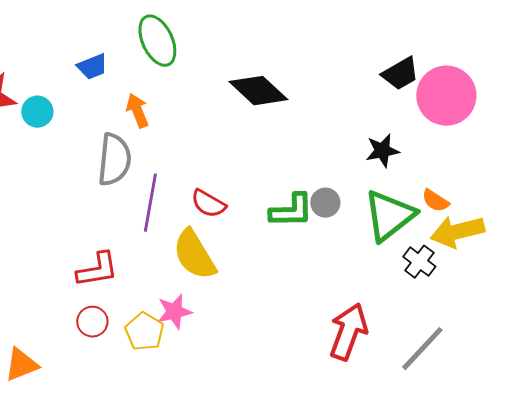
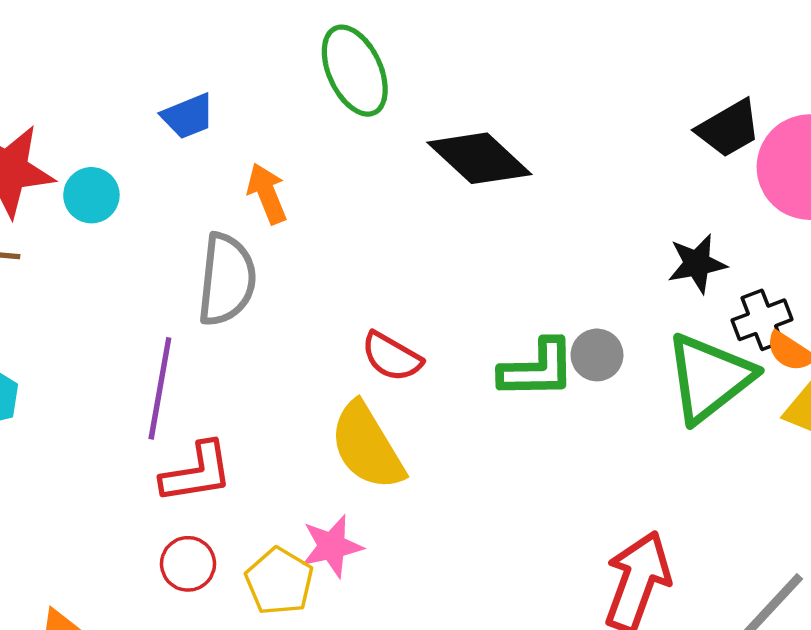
green ellipse: (157, 41) -> (355, 71), moved
purple line: (150, 203) -> (160, 388), moved
black cross: (419, 262) -> (762, 320), moved, turned 32

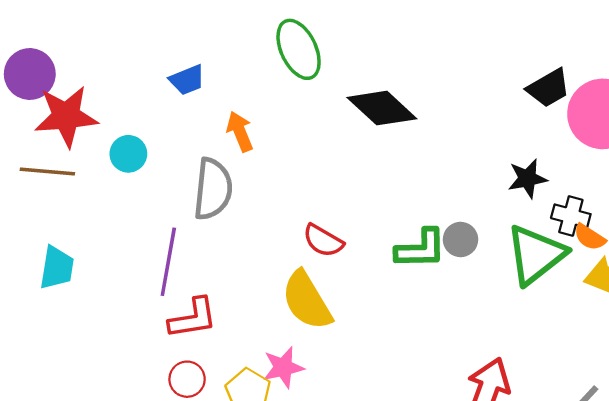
cyan circle: (91, 195) -> (128, 154), moved
black cross: (762, 320) -> (571, 216), turned 36

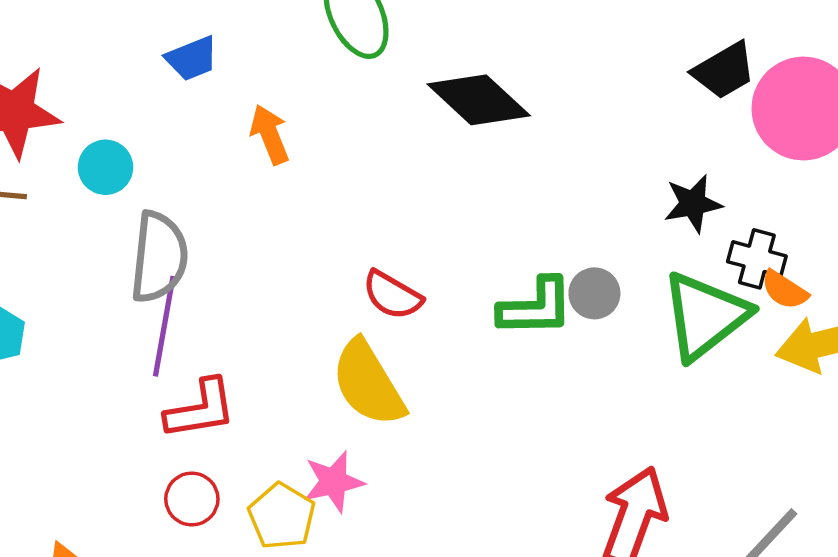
gray semicircle: (213, 189) -> (159, 257), moved

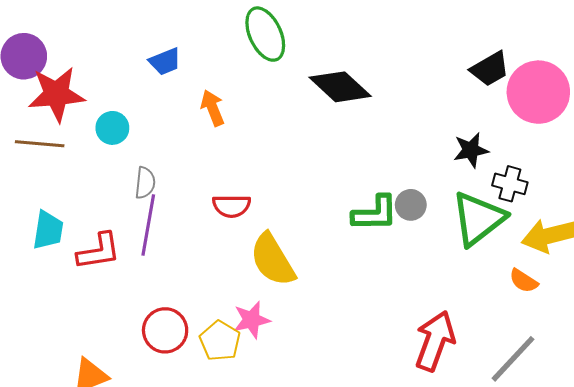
gray semicircle: (159, 257) -> (145, 183), size x0.6
orange semicircle: (784, 290) -> (524, 281), moved
red semicircle: (392, 295) -> (232, 206), moved, turned -30
red L-shape: (201, 409) -> (99, 251), moved
red circle: (192, 499) -> (165, 330), size x1.4

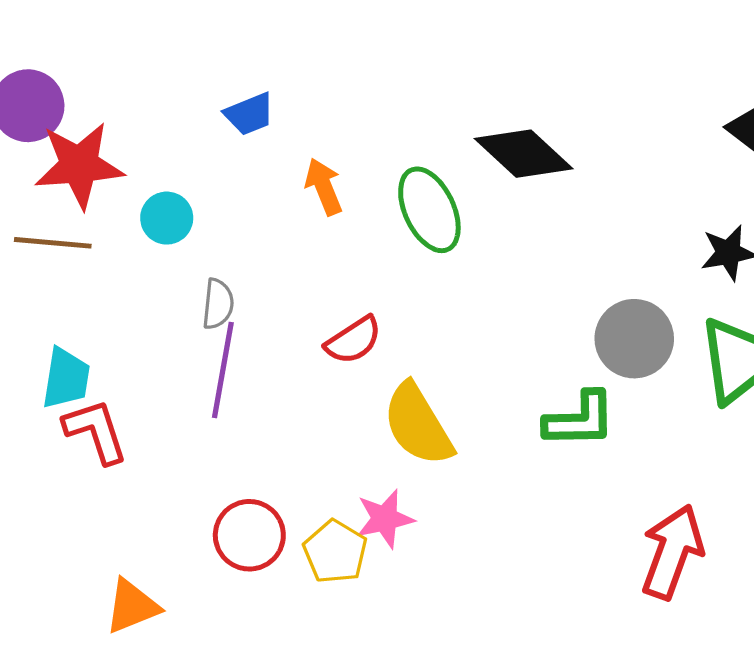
green ellipse: (265, 34) -> (429, 210), moved
gray circle: (411, 205) -> (634, 339), size x1.6
red semicircle: (232, 206) -> (353, 340), turned -33
green L-shape: (375, 213) -> (580, 420), moved
red L-shape: (99, 251) -> (96, 431), moved, turned -99

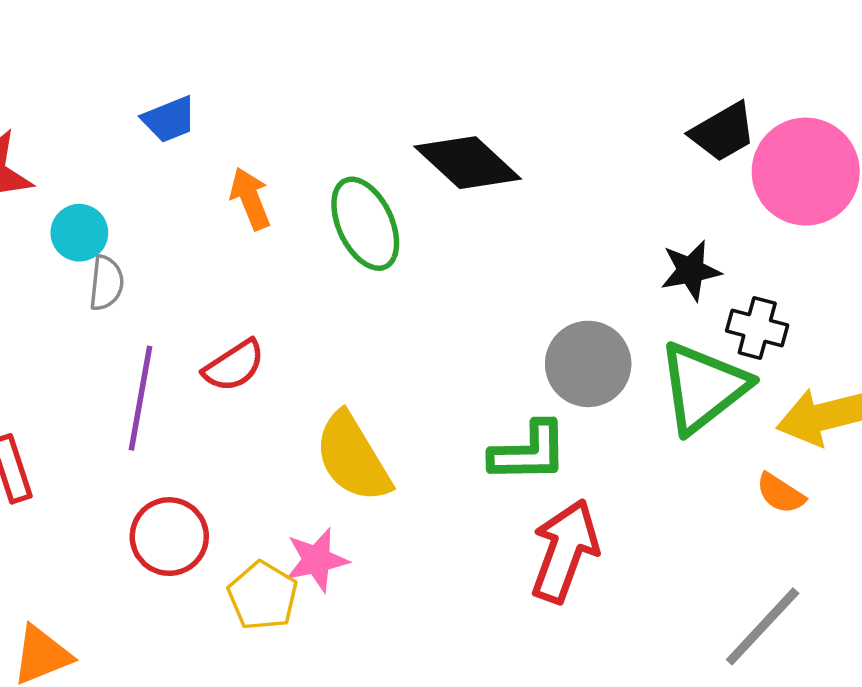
gray semicircle: (218, 304) -> (106, 283), moved
red semicircle: (353, 340) -> (234, 366), moved
red circle: (249, 535) -> (169, 537), moved
red arrow: (672, 552) -> (565, 551), moved

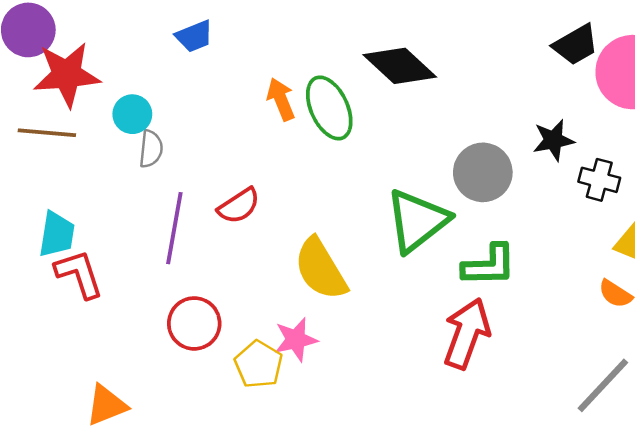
orange arrow: (250, 199) -> (281, 99), moved
gray circle: (588, 364) -> (483, 172), moved
green triangle: (703, 387) -> (417, 221), moved
green L-shape: (529, 452) -> (489, 265), moved

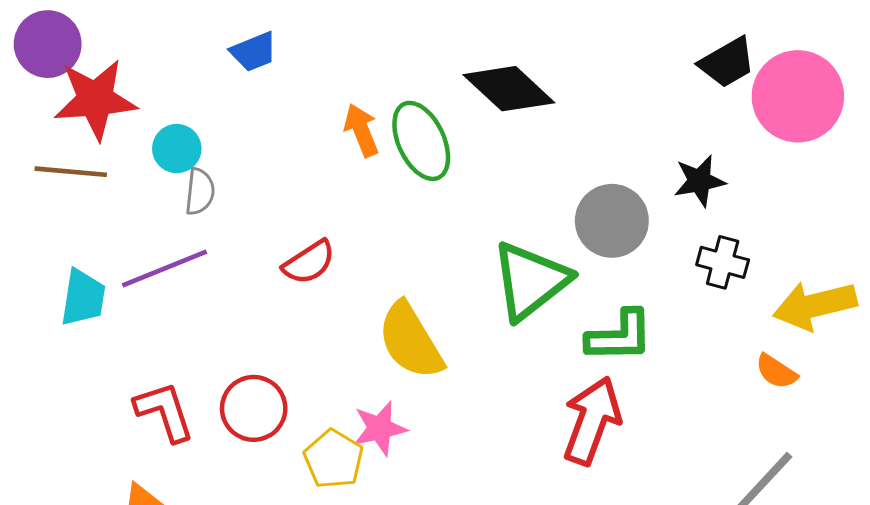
black cross: (599, 180) -> (723, 262), moved
purple line: (174, 228) -> (164, 269), moved, turned 58
red L-shape: (79, 274) -> (164, 411), moved

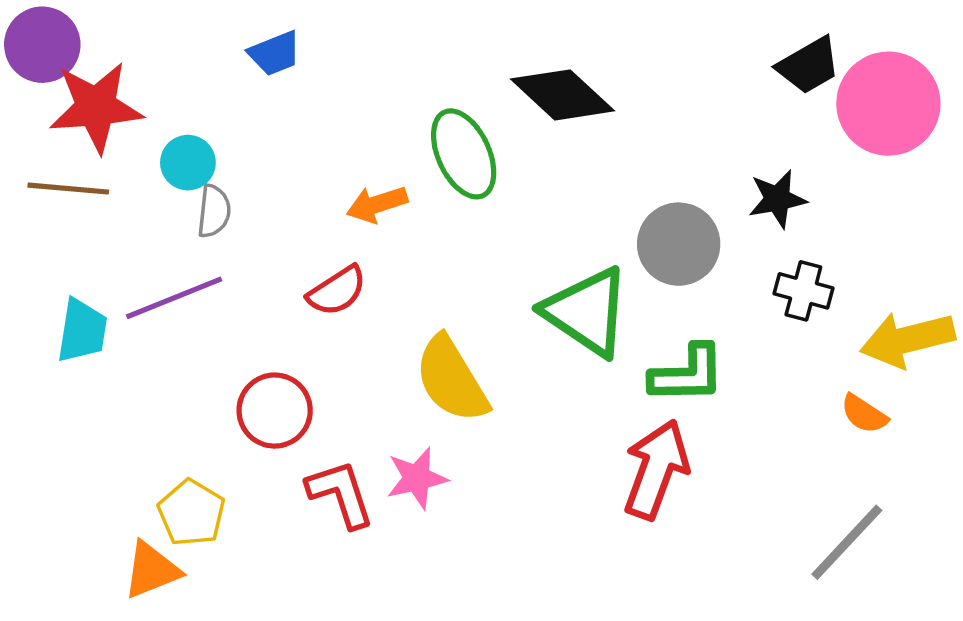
orange arrow: (361, 130) -> (377, 204), moved, turned -86
green triangle: (530, 281) -> (587, 312), turned -48
red circle: (254, 408) -> (275, 411), moved
red L-shape: (164, 411) -> (341, 494), moved
yellow pentagon: (334, 459) -> (191, 513), moved

